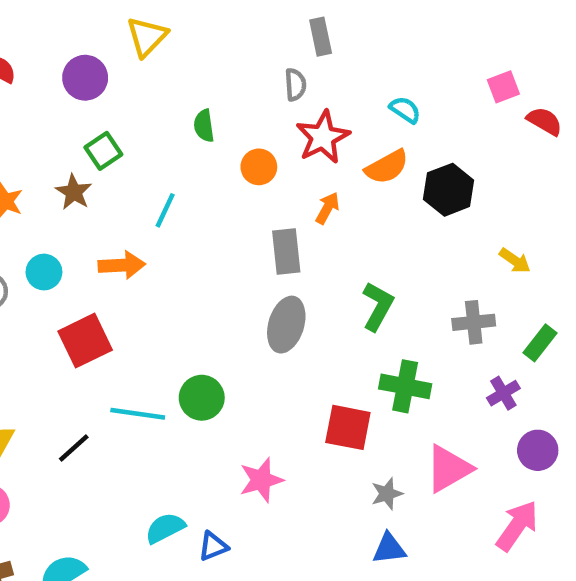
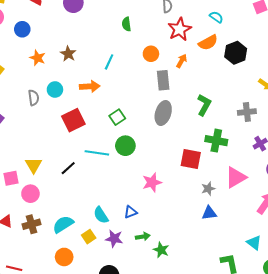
green square: (103, 151) -> (117, 117), moved
orange circle: (259, 167) -> (151, 54), moved
cyan semicircle: (165, 528) -> (101, 215), moved, turned -96

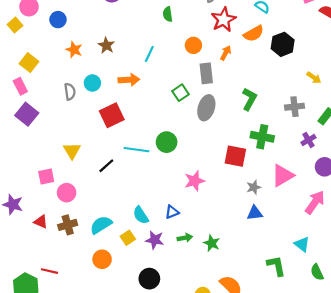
green square: (117, 117) -> (181, 93), moved
yellow triangle: (34, 165) -> (72, 151), moved
green star: (161, 250) -> (212, 243), moved

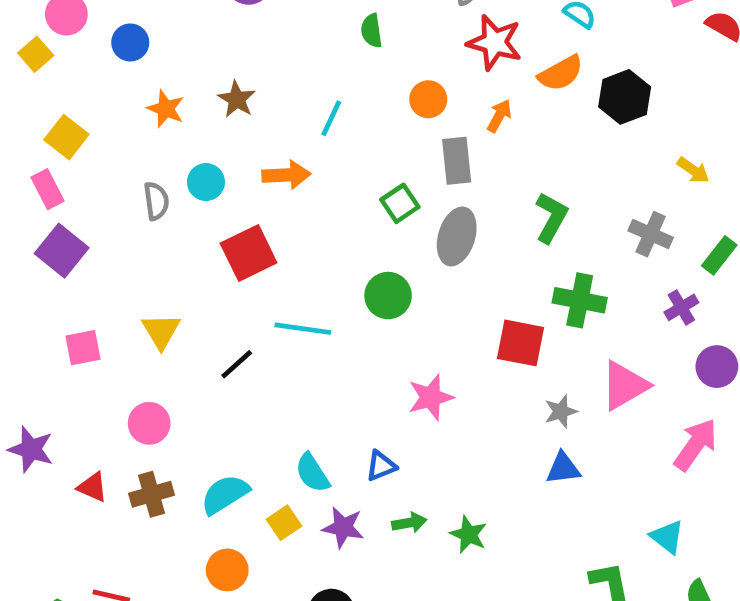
red star: (224, 20) -> (495, 42), turned -30
gray cross: (294, 107) -> (651, 234), turned 30
green circle: (167, 142) -> (388, 296), moved
pink square: (46, 177) -> (83, 348), moved

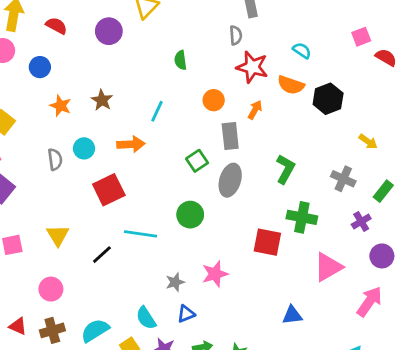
orange semicircle: (561, 73) -> (291, 85), turned 48
gray star: (561, 411) -> (175, 282), moved

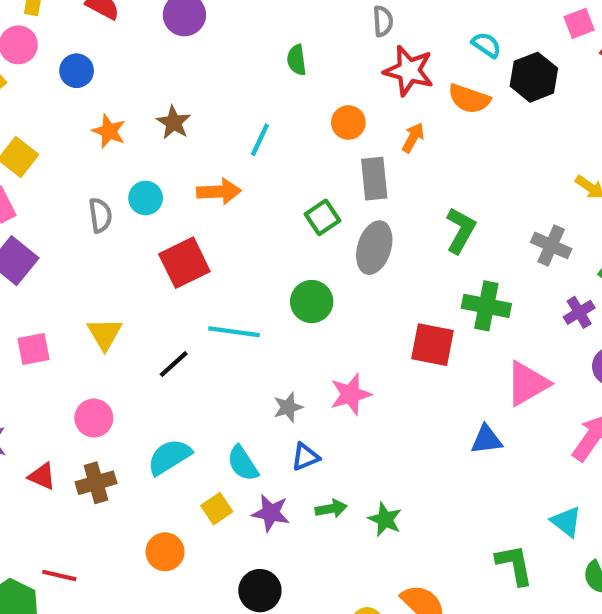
black hexagon: (328, 99) -> (534, 77), moved
blue triangle: (292, 315) -> (486, 440), moved
cyan semicircle: (95, 330) -> (169, 457), moved

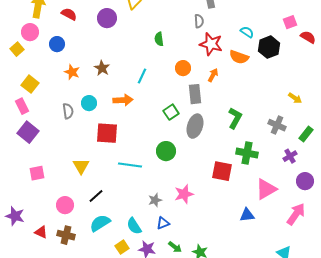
red square: (184, 263) -> (107, 133), turned 30
yellow triangle: (105, 334) -> (81, 166), moved
black line: (174, 364) -> (96, 196), moved
brown cross: (96, 483) -> (66, 235), turned 30
green arrow: (331, 509) -> (175, 247), turned 48

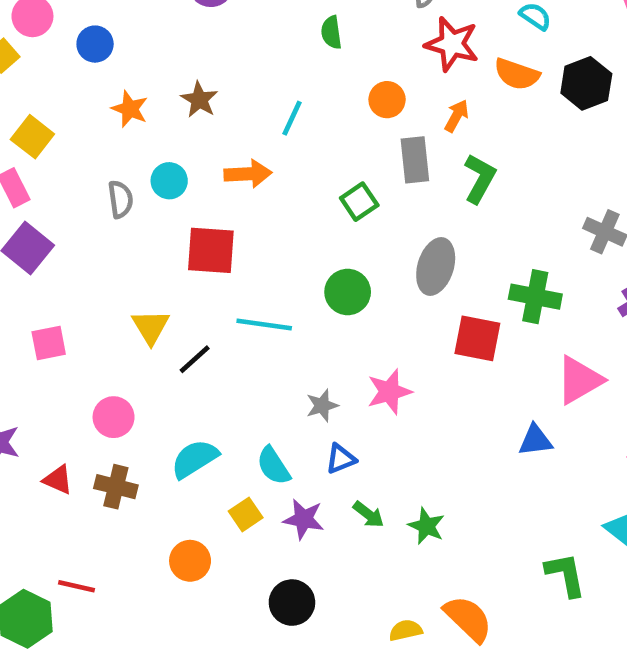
black hexagon: (269, 47) -> (586, 83), moved
green L-shape: (235, 118) -> (480, 178), moved
gray ellipse: (195, 126) -> (436, 266), moved
black line: (96, 196) -> (195, 359), moved

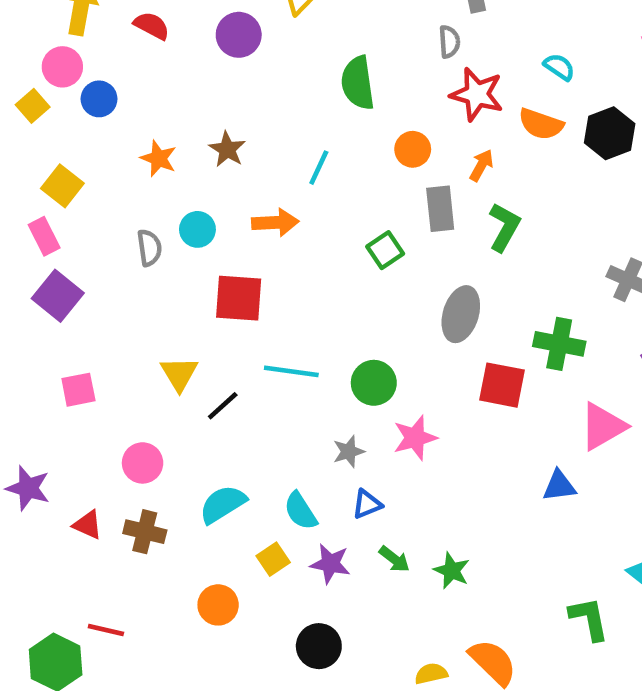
green semicircle: (331, 32) -> (358, 83), size x1.6
blue circle: (95, 44) -> (99, 99), moved
green circle: (348, 292) -> (374, 383), moved

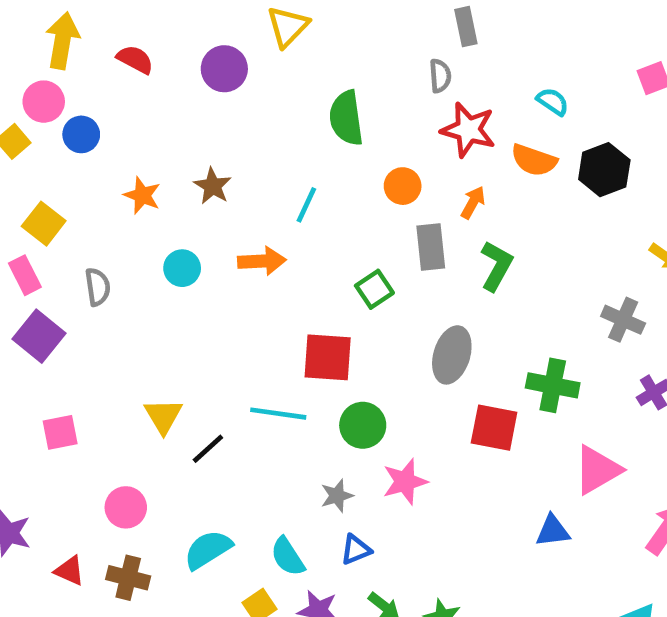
gray semicircle: (149, 248) -> (98, 287), moved
red square: (239, 298) -> (328, 357), moved

